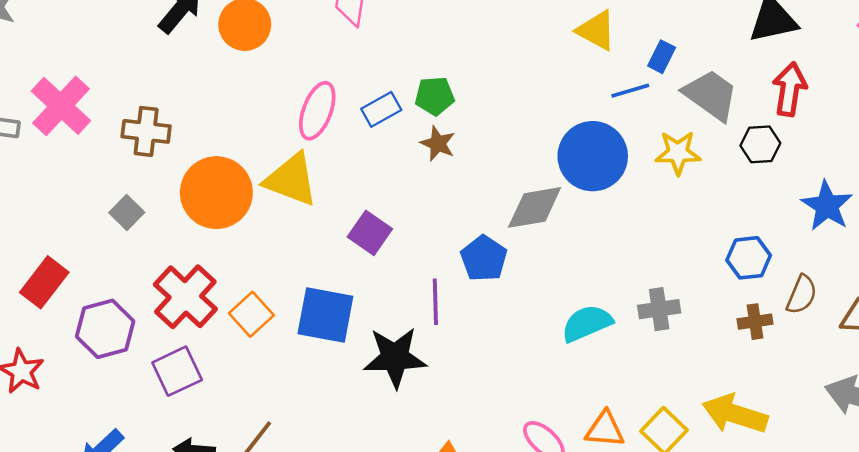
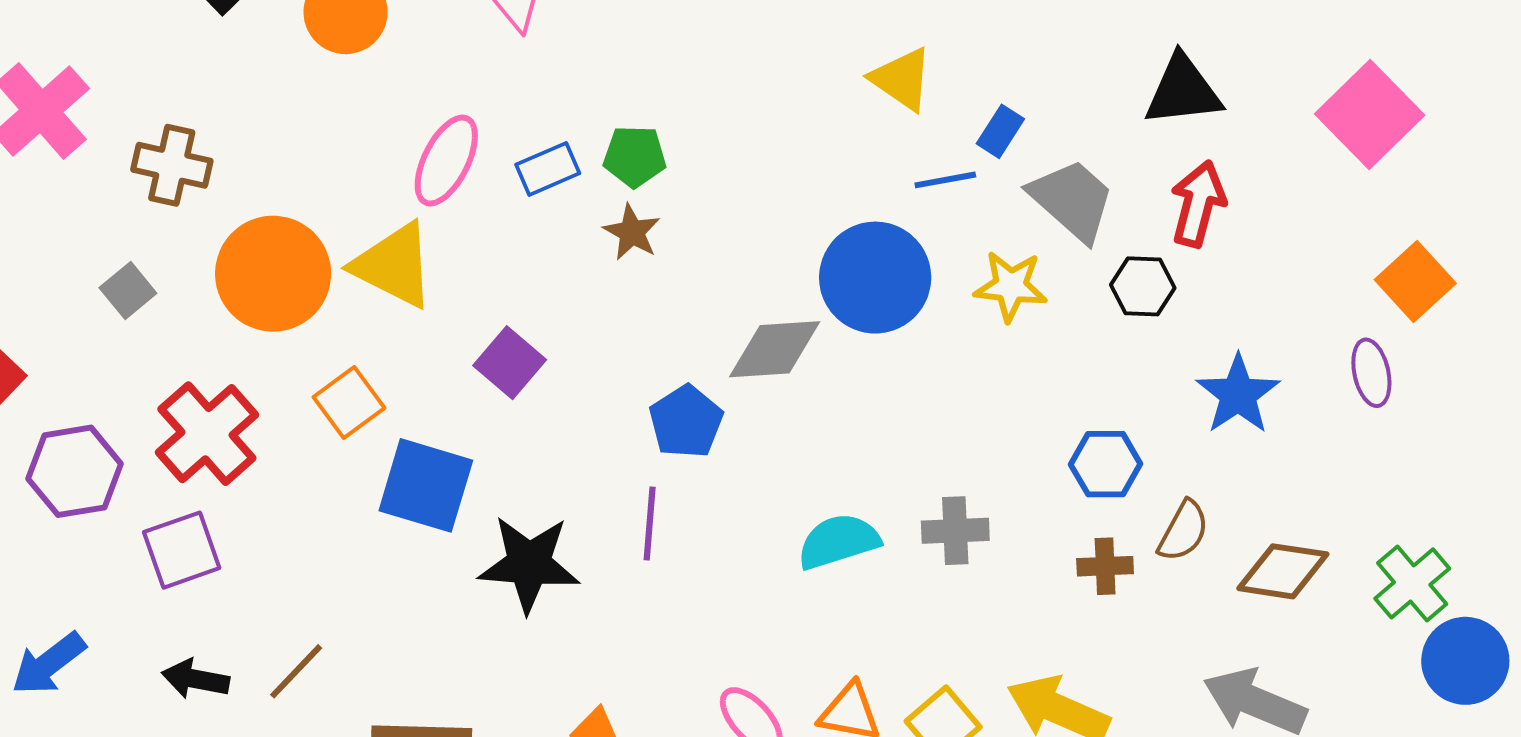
purple line: (435, 302) -> (650, 523), moved
orange square: (251, 314) -> (349, 403), moved

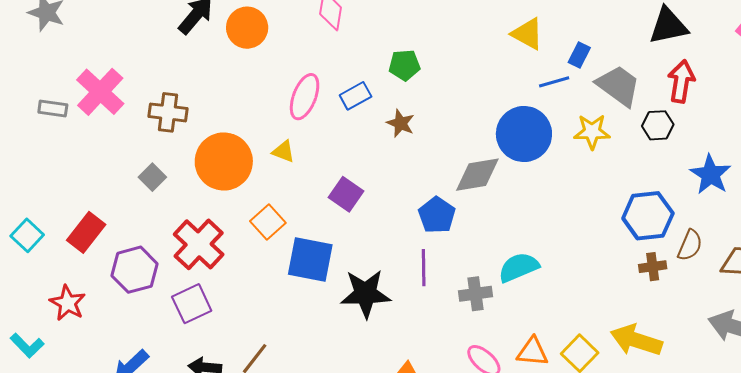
green pentagon: (635, 156) -> (405, 65), moved
yellow triangle: (394, 265) -> (283, 151), size x0.5
blue hexagon: (1106, 464) -> (648, 216), size x1.4
gray cross: (955, 531) -> (476, 294), moved

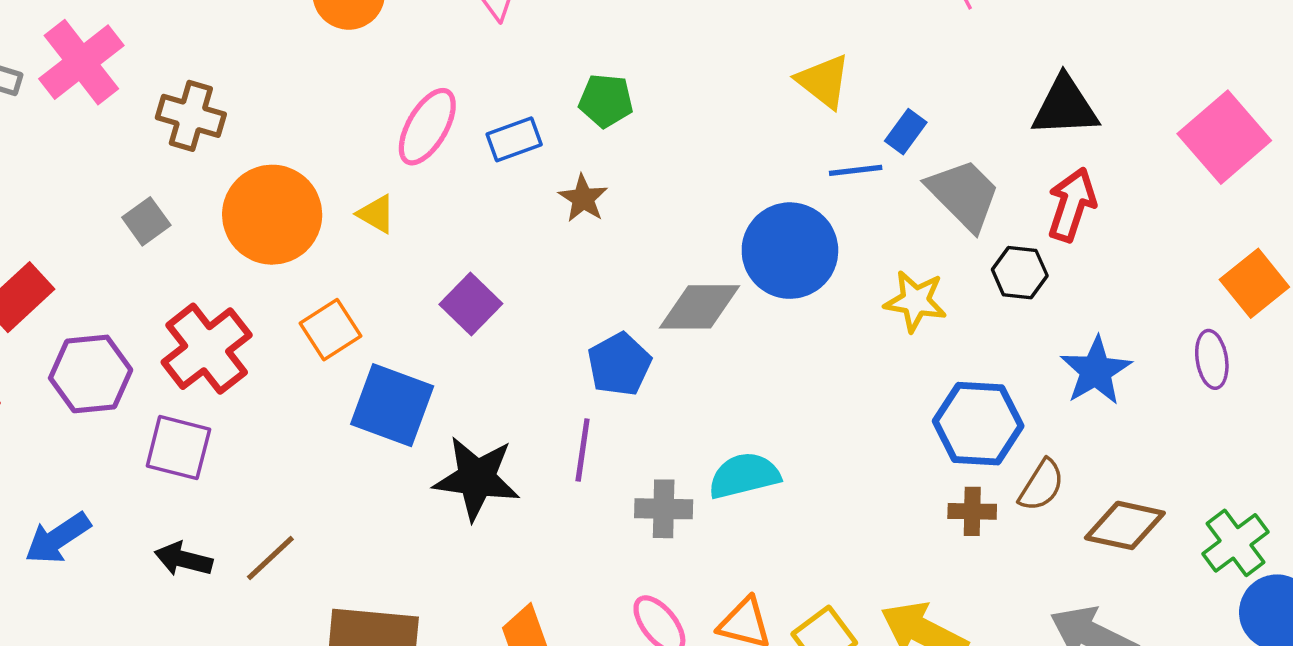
yellow star: (592, 132) -> (915, 301), moved
purple square: (192, 304) -> (178, 448), turned 30

